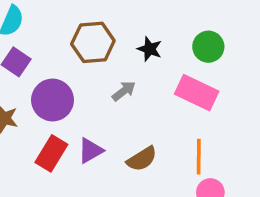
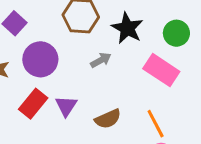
black star: (150, 49) -> (127, 28), size x1.5
purple triangle: (90, 151) -> (66, 106), turned -35
orange line: (199, 157) -> (156, 124), turned -36

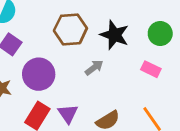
pink rectangle: (161, 70) -> (151, 69), size x0.6

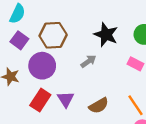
brown hexagon: (70, 29) -> (53, 35), moved

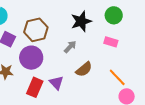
black star: (106, 35) -> (81, 21), turned -30
brown semicircle: (99, 106) -> (84, 69), moved

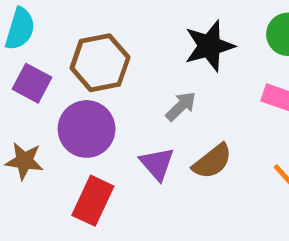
purple triangle: (56, 83) -> (157, 164), moved

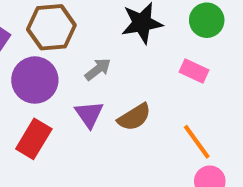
gray arrow: (181, 106) -> (98, 69), moved

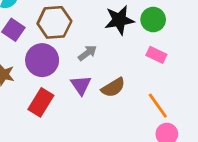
green circle: (207, 20) -> (153, 20), moved

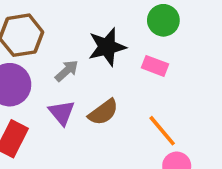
black star: (119, 20) -> (107, 47), moved
green circle: (153, 20) -> (163, 20), moved

